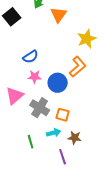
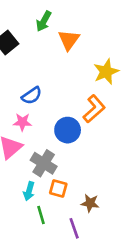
pink star: (35, 77) -> (22, 122), moved
orange square: (63, 115) -> (58, 188), moved
cyan arrow: (54, 133) -> (29, 191), moved, turned 120
green line: (31, 142) -> (41, 215), moved

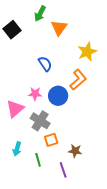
blue semicircle: (32, 96) -> (45, 64), moved, turned -91
pink star: (22, 122) -> (35, 94), moved
orange square: (58, 188) -> (51, 140), turned -32
cyan arrow: (29, 191) -> (17, 149), moved

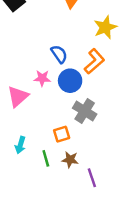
blue semicircle: (45, 64) -> (59, 54), moved
gray cross: (40, 121) -> (85, 111), moved
brown star: (75, 151) -> (70, 160), moved
purple line: (63, 170) -> (92, 178), moved

